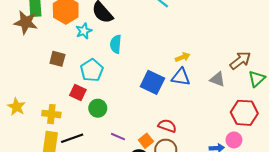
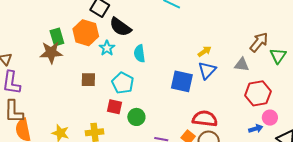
blue triangle: (181, 77) -> (207, 70), turned -42
red hexagon: (244, 113) -> (258, 93), moved
red semicircle: (167, 126) -> (205, 119), size x1.4

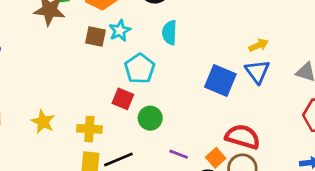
cyan star: (107, 48) -> (120, 31), moved
blue triangle: (207, 70) -> (257, 72), turned -30
brown square: (88, 80) -> (96, 37), moved

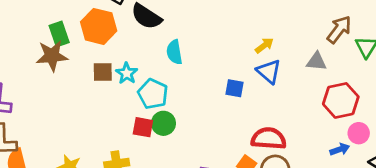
cyan star: (120, 31) -> (127, 73), moved
blue square: (220, 80) -> (235, 88), size x0.6
green circle: (150, 118) -> (163, 123), moved

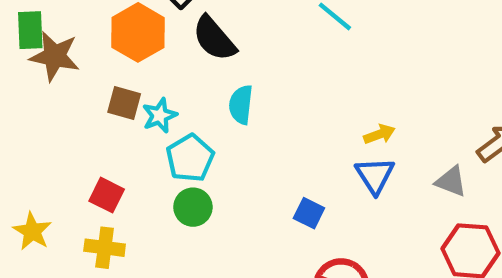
green rectangle: (59, 34) -> (30, 30), moved
blue square: (235, 88) -> (309, 213), moved
red square: (143, 127) -> (107, 195), moved

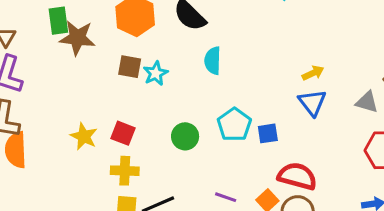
cyan pentagon: (190, 158) -> (234, 125), moved
blue square: (309, 213) -> (268, 133), turned -30
yellow star: (32, 231) -> (84, 136), moved

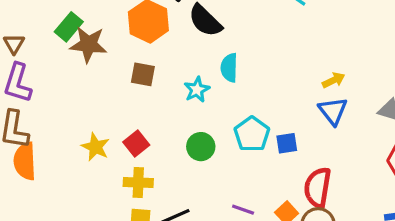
green rectangle: (58, 21) -> (69, 27), turned 48
cyan star: (156, 73) -> (197, 90), moved
red square: (123, 133) -> (136, 143), turned 30
red semicircle: (297, 176) -> (318, 188), turned -96

